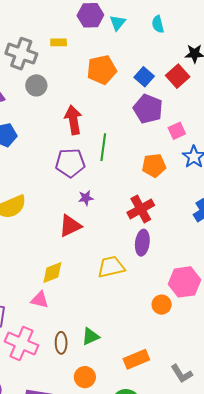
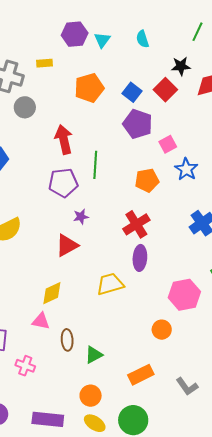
orange circle: (162, 305) -> (162, 330), moved
pink cross: (21, 343) -> (25, 366), size x0.6
brown ellipse: (61, 343) -> (67, 340), moved

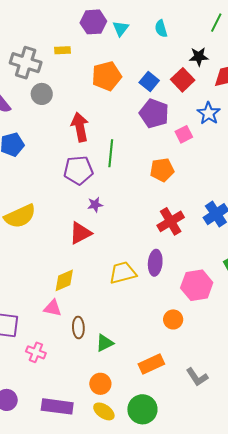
blue star: (186, 169) -> (209, 113), moved
red cross: (136, 224) -> (171, 221), moved
purple ellipse: (140, 258) -> (155, 263), moved

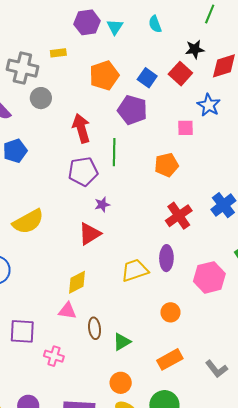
purple pentagon: (154, 113) -> (132, 110), moved
pink square: (184, 134) -> (185, 128), turned 30
orange circle: (173, 319) -> (170, 312), moved

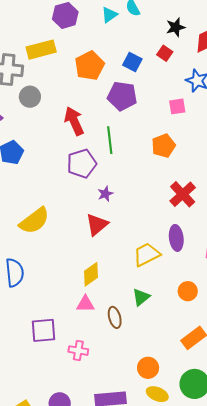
cyan triangle: (115, 27) -> (109, 15), moved, turned 30
yellow rectangle: (58, 53) -> (41, 50), size x1.8
red square: (180, 74) -> (165, 53), size x0.7
green triangle: (122, 342) -> (141, 297), moved

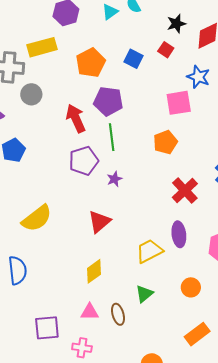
purple pentagon: (122, 96) -> (108, 101), moved
pink square: (177, 106) -> (179, 103), size x1.5
purple star: (105, 194) -> (114, 179), moved
pink triangle: (85, 304) -> (90, 312), moved

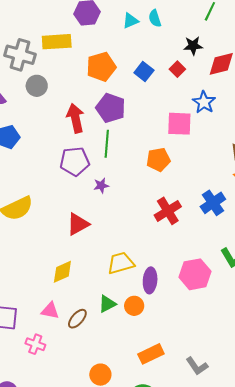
purple ellipse: (179, 234) -> (150, 280), moved
orange circle: (191, 287) -> (134, 306), moved
brown ellipse: (118, 314) -> (77, 319), turned 45

